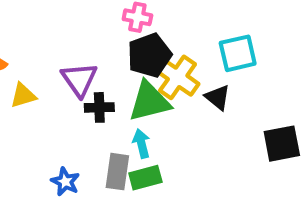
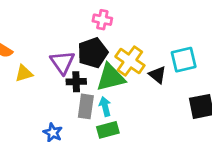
cyan square: (238, 53) -> (184, 60), moved
black pentagon: (149, 55) -> (93, 53), moved
gray rectangle: (117, 172) -> (86, 106), moved

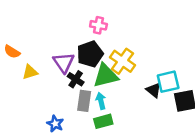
cyan square: (184, 60) -> (168, 82), moved
black triangle: (157, 75) -> (154, 90), moved
black cross: (76, 82) -> (76, 79), turned 35

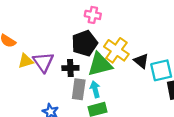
purple triangle: (64, 62) -> (43, 62), moved
black cross: (76, 79) -> (70, 68), turned -35
black triangle: (154, 90) -> (141, 61), moved

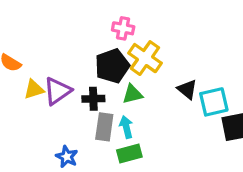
yellow cross: (116, 50) -> (145, 58), moved
purple triangle: (43, 62) -> (57, 91), turned 30
green triangle: (100, 64) -> (132, 94), size x0.6

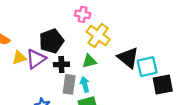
black pentagon: (112, 66) -> (51, 41), moved
black triangle: (187, 89) -> (128, 58), size x1.5

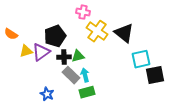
black triangle: (128, 58) -> (124, 33), moved
green triangle: (89, 61) -> (78, 56), moved
gray rectangle: (69, 84) -> (71, 75), turned -54

